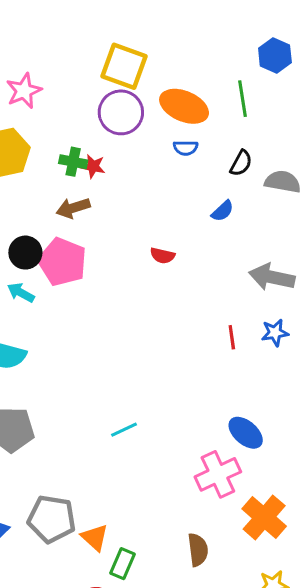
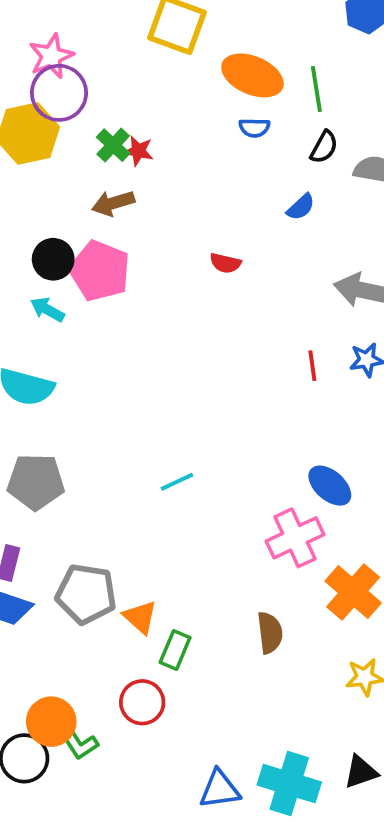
green line: (243, 99) -> (316, 89), moved
purple circle: (121, 112) -> (59, 93), moved
green cross: (73, 162) -> (113, 145), turned 32

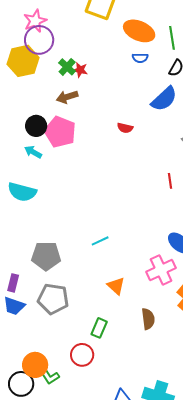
blue semicircle: (301, 207) -> (164, 99), size x1.8
gray pentagon: (36, 482) -> (46, 256), moved
orange triangle: (140, 617) -> (116, 286), moved

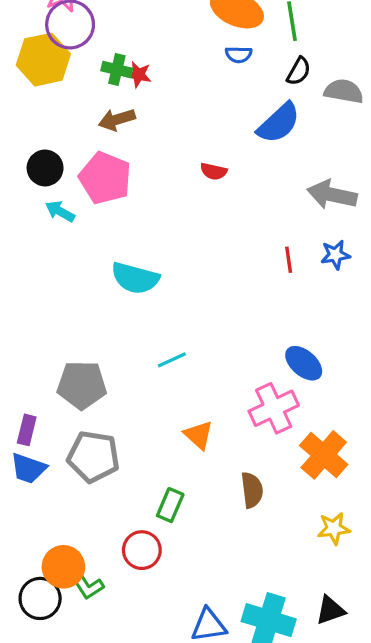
green cross: (67, 67) -> (117, 70), turned -30
black circle: (36, 126) -> (45, 168), moved
cyan semicircle: (22, 192) -> (135, 278), moved

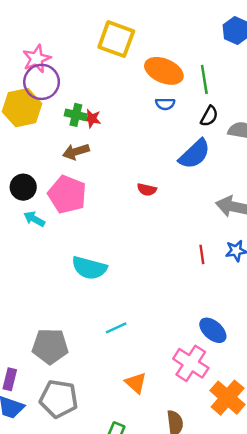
pink cross: (274, 408) -> (191, 363), turned -32

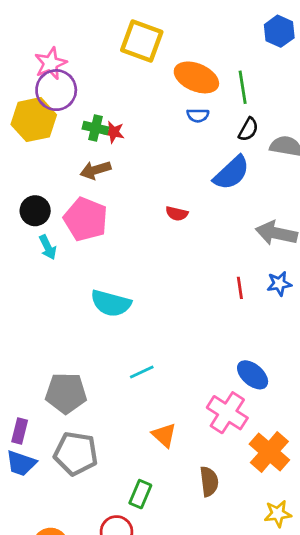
cyan arrow: (34, 219) -> (48, 247), turned -145

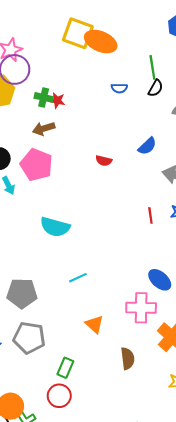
orange ellipse: (196, 77) -> (101, 42), moved
black semicircle: (248, 129) -> (156, 88), moved
blue semicircle: (232, 173) -> (147, 146), moved, size x0.7
pink cross: (227, 413) -> (141, 308), turned -32
green rectangle: (140, 494) -> (65, 368), moved

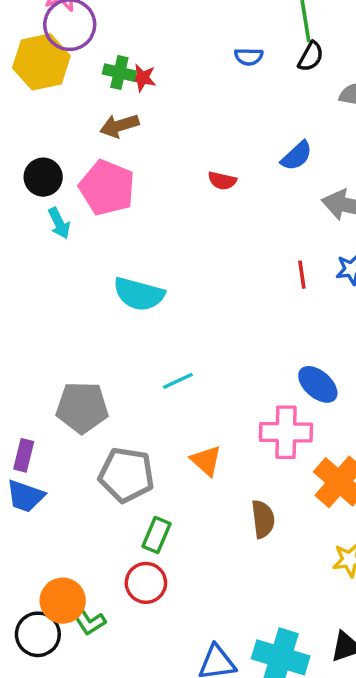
gray pentagon: (29, 338) -> (126, 475), moved

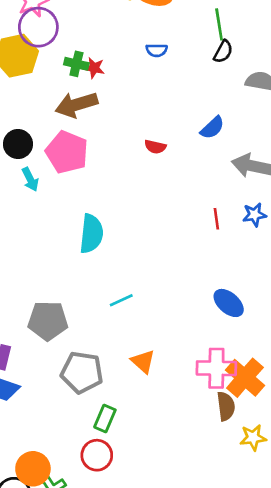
blue semicircle: (249, 57) -> (157, 50), moved
brown arrow: (119, 126) -> (76, 105), size x1.4
cyan semicircle: (139, 294) -> (91, 234), turned -99
pink cross: (286, 432) -> (216, 368), moved
brown semicircle: (263, 519) -> (226, 406), moved

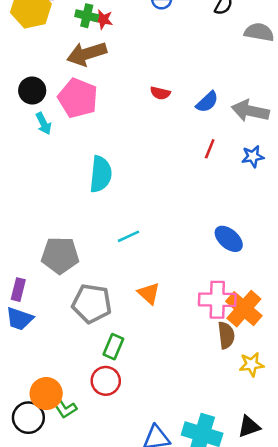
blue semicircle: (212, 128) -> (207, 102), moved
red line: (216, 219) -> (210, 149), moved, turned 30

